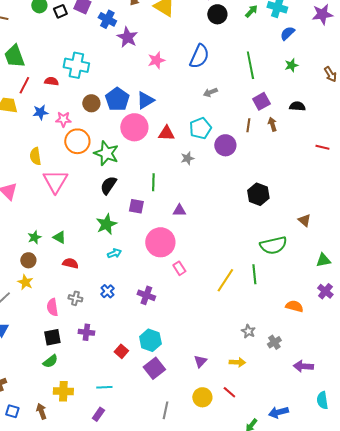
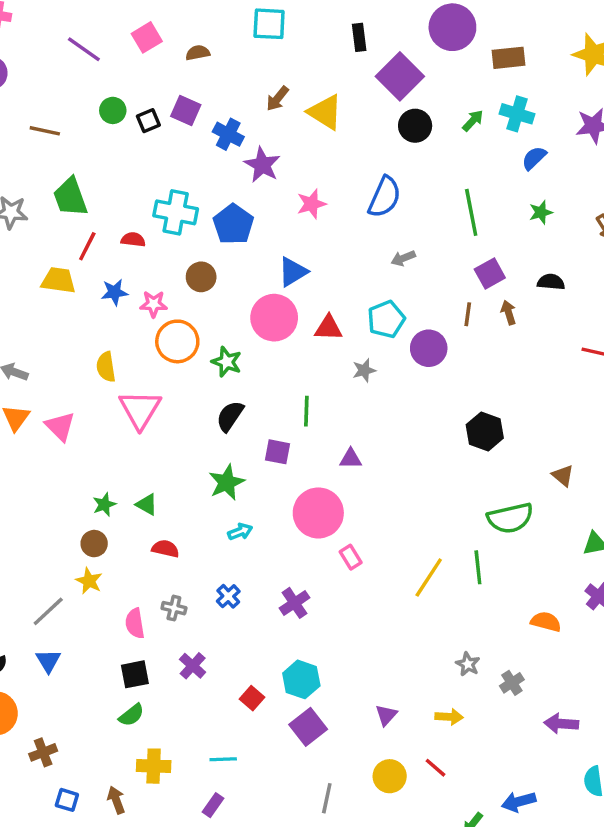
blue pentagon: (117, 99) -> (233, 224), moved
green star: (106, 153) -> (227, 362), size x0.7
purple cross: (146, 295) -> (295, 603), turned 36
purple cross: (86, 332) -> (193, 666), turned 35

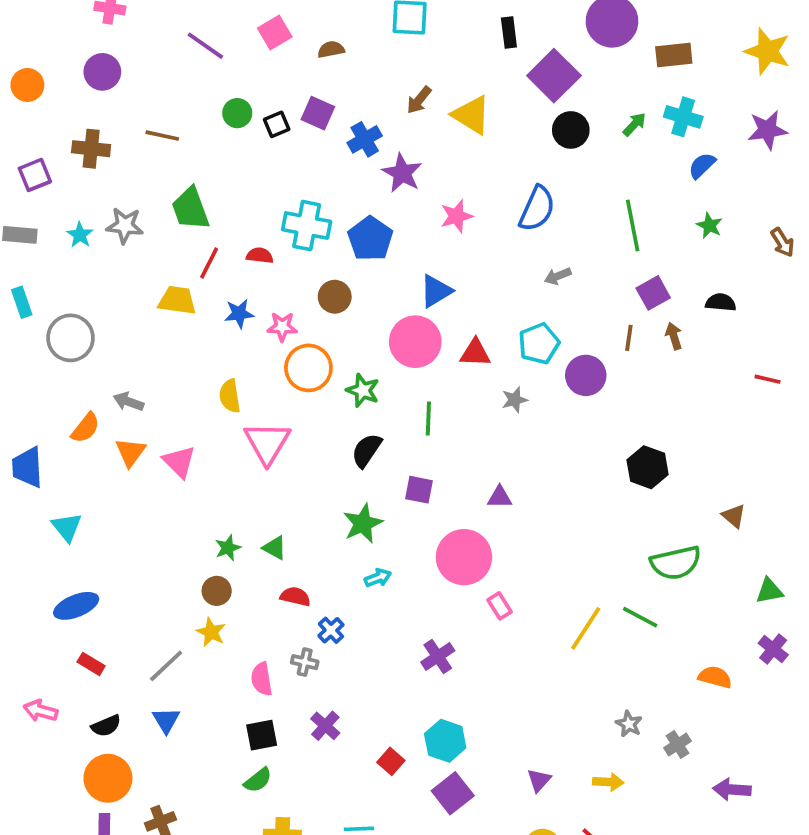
blue cross: (228, 134) -> (365, 139), turned 32
green star: (541, 212) -> (709, 226), turned -30
green line: (306, 411) -> (428, 419), moved
green line: (478, 567) -> (640, 617), turned -56
blue cross: (228, 596) -> (331, 630), moved

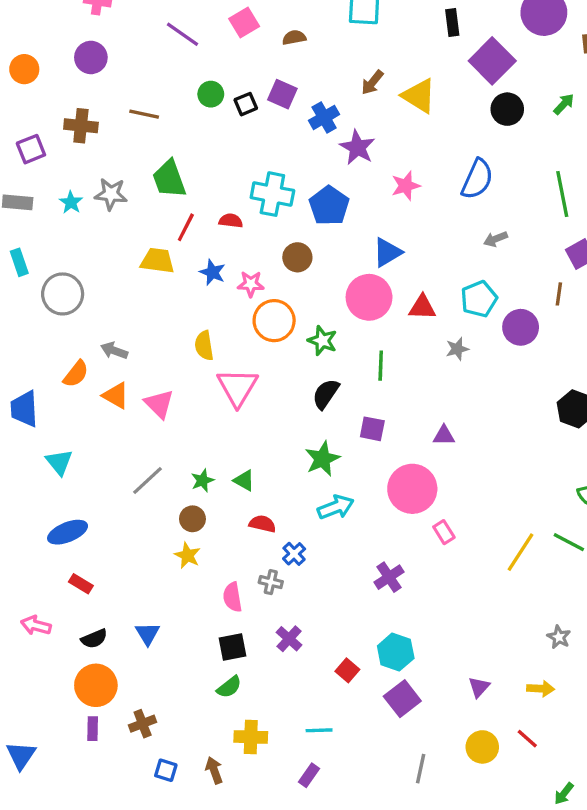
blue star: (239, 314) -> (212, 272), turned 30
orange triangle: (130, 452) -> (116, 396), turned -36
cyan arrow: (378, 578) -> (336, 507), size x1.5
gray line: (166, 666) -> (148, 480), moved

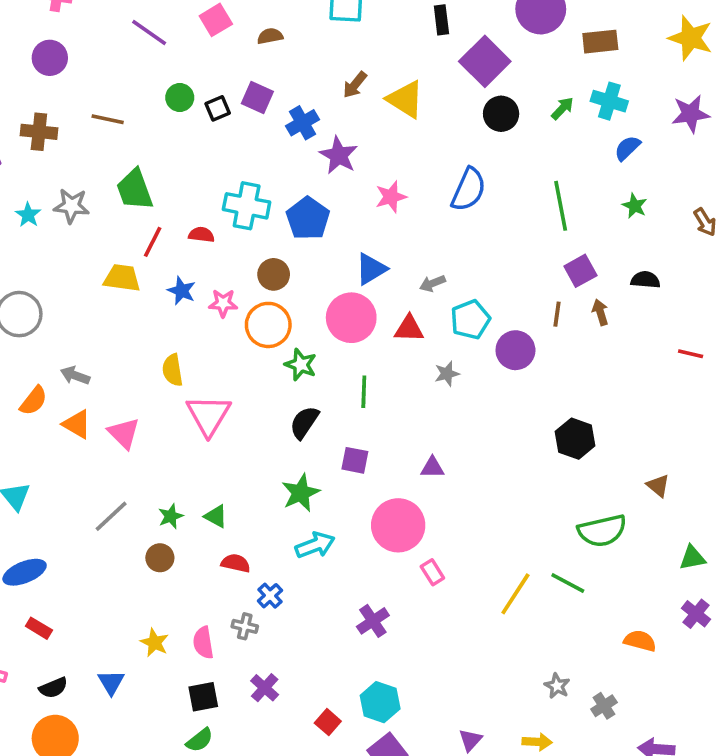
gray arrow: (496, 239) -> (432, 283), moved
orange circle: (274, 321) -> (268, 325), moved
yellow star: (187, 555) -> (154, 643), moved

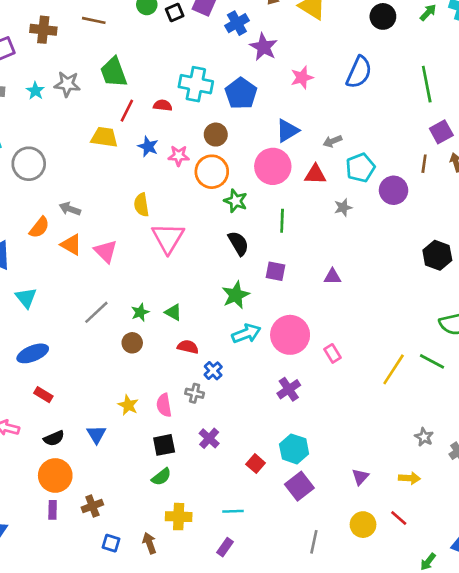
black semicircle: (304, 422) -> (238, 243), turned 115
pink circle: (398, 525) -> (290, 335), moved

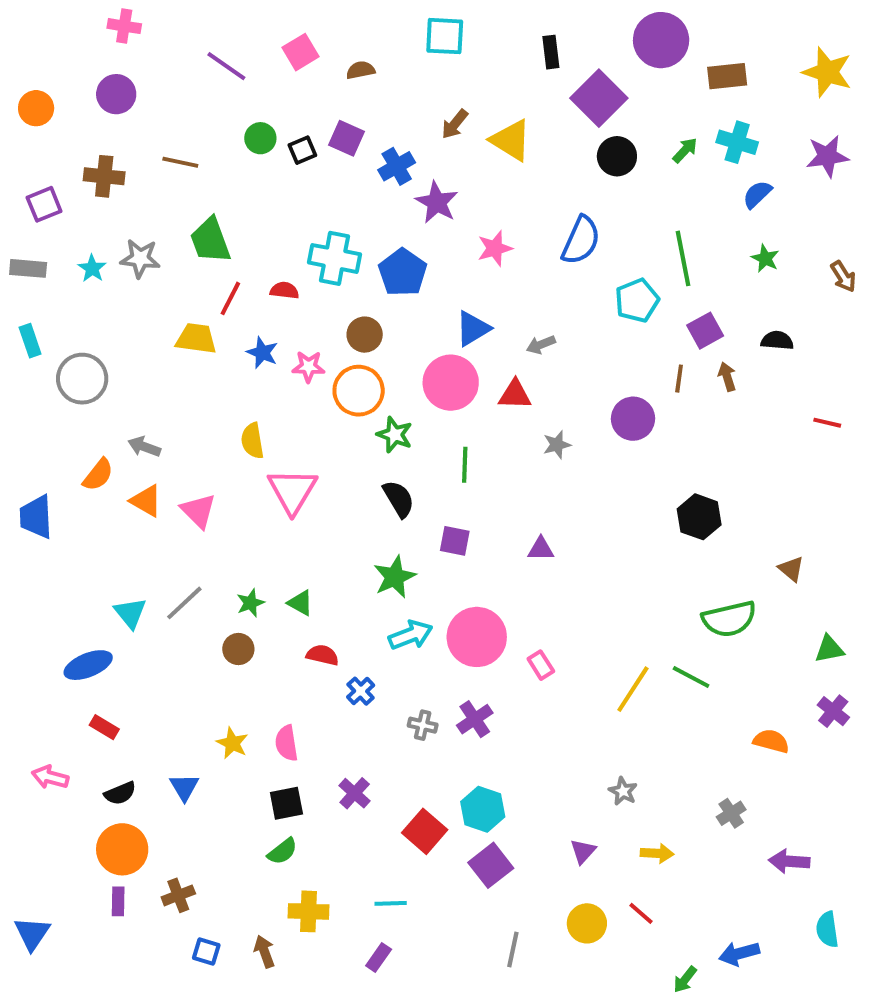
cyan pentagon: (360, 168) -> (637, 300), moved
cyan triangle: (26, 298) -> (130, 613), moved
gray cross: (195, 393) -> (423, 725), moved
gray star: (424, 437) -> (623, 791), moved
red square: (256, 464) -> (425, 831), size x1.5

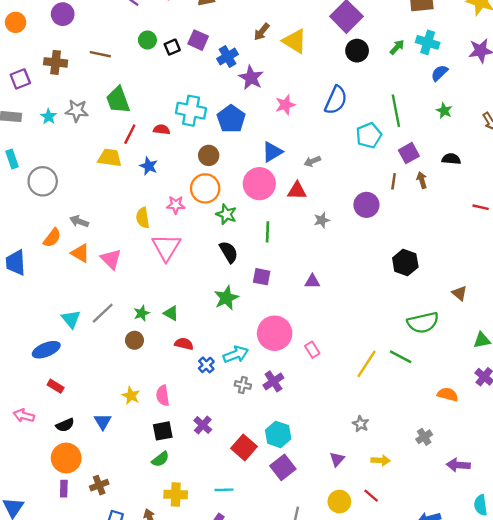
pink star: (308, 367) -> (176, 205), moved
cyan arrow: (411, 635) -> (236, 354), moved

